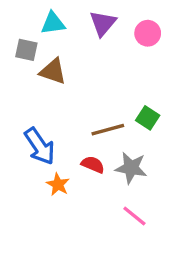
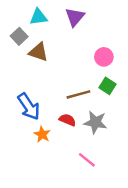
pink circle: (148, 33) -> (104, 57), moved
gray square: (26, 50) -> (19, 36), turned 35
pink line: (134, 216) -> (87, 160), moved

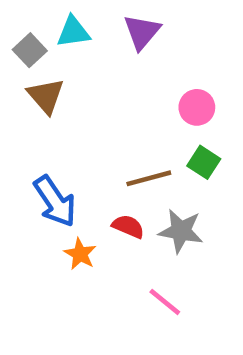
gray square: (19, 36) -> (30, 50), moved
brown triangle: (38, 52) -> (46, 96), moved, turned 30

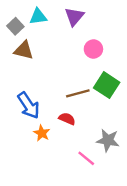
brown triangle: (46, 96) -> (24, 50), turned -35
pink circle: (197, 107) -> (93, 49), moved
green square: (204, 162) -> (107, 85), size x1.5
gray star: (181, 231) -> (108, 140), moved

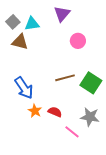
cyan triangle: (38, 17) -> (32, 24), moved
green square: (107, 85) -> (91, 83), moved
red semicircle: (67, 119) -> (55, 112), moved

